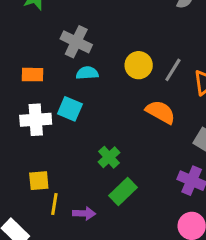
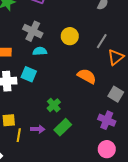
yellow circle: (139, 65) -> (70, 36), moved
gray line: (173, 70) -> (102, 41), moved
purple arrow: (84, 213) -> (38, 129), moved

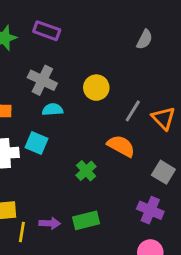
gray line: (102, 41) -> (133, 111), moved
orange triangle: (116, 57) -> (163, 118), turned -36
green cross: (54, 105) -> (86, 171), moved
green rectangle: (63, 127) -> (86, 220), turned 30

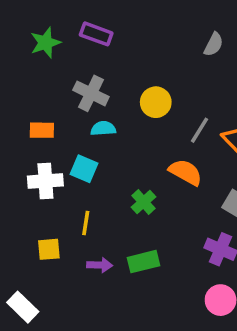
yellow line: (22, 232) -> (86, 223), moved

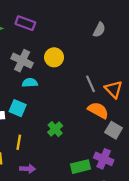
yellow circle: (156, 102) -> (54, 57), moved
gray line: (200, 130) -> (90, 84), turned -56
orange semicircle: (186, 172) -> (98, 110), moved
green rectangle: (143, 262) -> (81, 167), moved

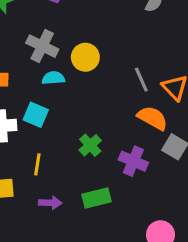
yellow circle: (54, 57) -> (85, 57), moved
purple cross: (104, 159) -> (133, 161), moved
green rectangle: (81, 167) -> (97, 198), moved

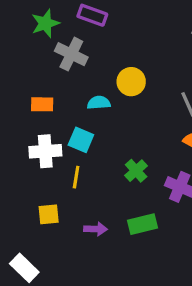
gray cross: (42, 46) -> (71, 54), moved
yellow line: (37, 164) -> (76, 177), moved

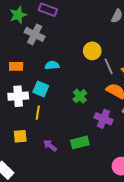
yellow circle: (131, 82) -> (92, 51), moved
green cross: (136, 171) -> (80, 96), moved
purple arrow: (96, 229) -> (50, 146), turned -144

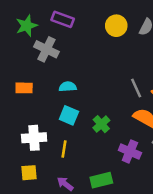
yellow circle: (92, 51) -> (116, 26), moved
cyan square: (41, 89) -> (69, 115), moved
white cross: (18, 96) -> (34, 138), moved
yellow line: (38, 113) -> (64, 149), moved

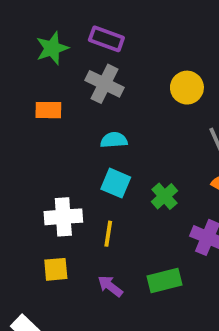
yellow circle: (116, 26) -> (187, 88), moved
gray cross: (46, 49) -> (105, 84), moved
orange rectangle: (24, 88) -> (48, 110), moved

